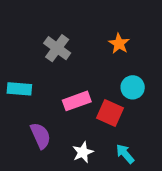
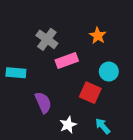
pink rectangle: (77, 101) -> (67, 60), moved
purple semicircle: (41, 136) -> (43, 102), moved

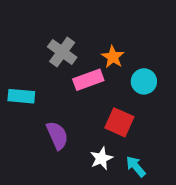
orange star: (98, 36) -> (113, 57), moved
cyan circle: (109, 72) -> (144, 81), moved
white star: (68, 125) -> (101, 158), moved

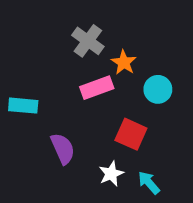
gray cross: (62, 52) -> (88, 41), moved

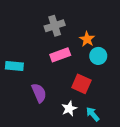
gray cross: (88, 41) -> (55, 26), turned 36
orange star: (124, 62) -> (87, 39), moved

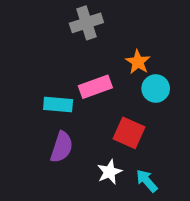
gray cross: (55, 26) -> (86, 23), moved
cyan rectangle: (14, 66) -> (58, 104), moved
purple semicircle: (39, 93) -> (62, 147), turned 42

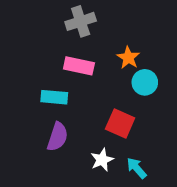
pink rectangle: (95, 87) -> (79, 66), moved, turned 32

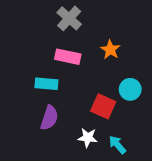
gray cross: (81, 21) -> (69, 18), turned -30
cyan circle: (145, 82) -> (130, 89), moved
white star: (102, 160) -> (88, 138), turned 30

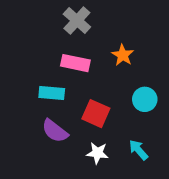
red square: (103, 106) -> (96, 114), moved
purple semicircle: (49, 118) -> (55, 131), turned 110
cyan arrow: (117, 145) -> (138, 150), moved

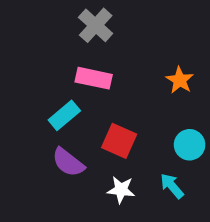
orange star: (123, 55) -> (180, 80), moved
cyan rectangle: (52, 93) -> (64, 115), turned -45
cyan circle: (145, 99) -> (190, 145), moved

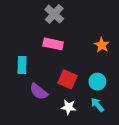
cyan rectangle: (64, 115) -> (22, 65), moved, turned -49
cyan circle: (190, 145) -> (97, 82), moved

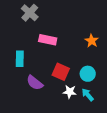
gray cross: (54, 14) -> (30, 13), moved
white star: (69, 107) -> (70, 92), moved

